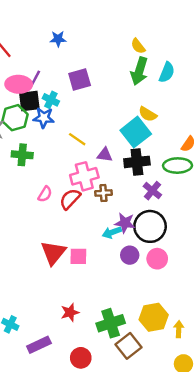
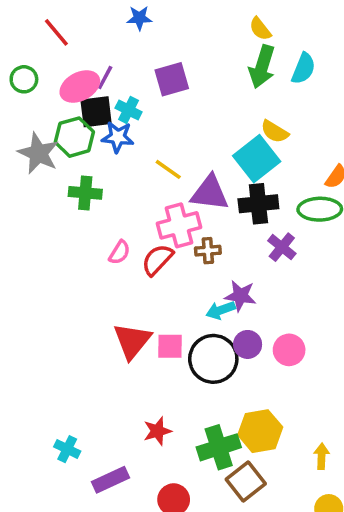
pink ellipse: (19, 84) -> (80, 87), turned -30
purple triangle: (105, 155) -> (210, 193), size x1.6
black circle: (150, 226) -> (213, 359), moved
yellow hexagon: (154, 317) -> (260, 431), moved

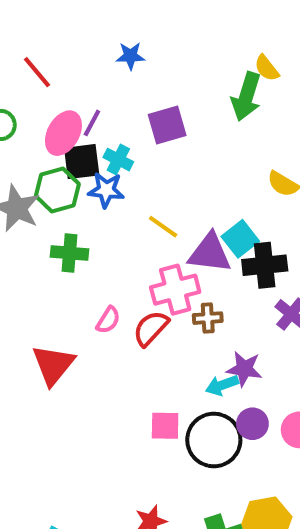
green arrow: (262, 67) -> (246, 97), moved
pink ellipse: (80, 87) -> (63, 133), turned -33
cyan square: (257, 159) -> (240, 239), moved, size x0.7
red triangle: (132, 341) -> (53, 365), moved

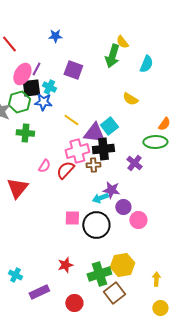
purple square: (167, 125) -> (73, 70), turned 36
black cross: (265, 265) -> (103, 149), moved
purple circle: (252, 424) -> (123, 207), moved

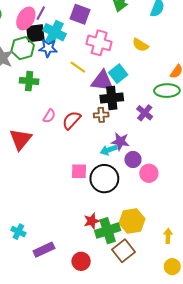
cyan cross: (49, 87) -> (55, 32), size x1.5
pink cross: (77, 151) -> (99, 43), moved, turned 30
red star: (65, 265) -> (92, 221), moved

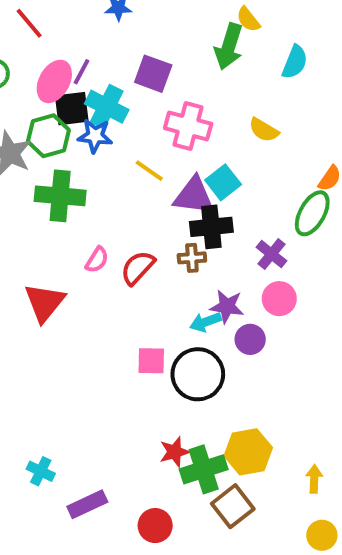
green cross: (29, 81) -> (60, 196), size x1.4
green ellipse: (167, 91) -> (312, 213), turned -60
pink circle: (149, 173) -> (279, 299), moved

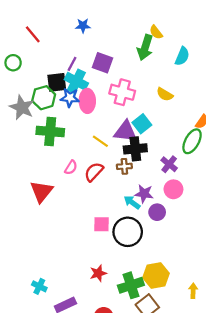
purple line: (81, 72) -> (72, 64), moved
pink ellipse: (54, 81) -> (87, 101), moved, turned -30
yellow line: (149, 171) -> (100, 141), moved
cyan arrow: (206, 322) -> (132, 202), turned 56
red star: (175, 452) -> (98, 273), moved

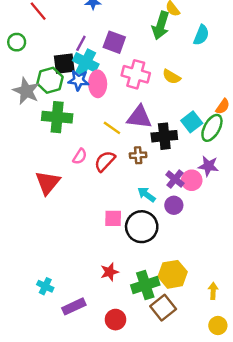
yellow semicircle: (165, 94) -> (171, 77), moved
cyan square: (142, 124) -> (192, 122), moved
black cross: (135, 149) -> (164, 136), moved
purple cross: (169, 164) -> (175, 179), moved
purple star: (144, 194) -> (208, 166), moved

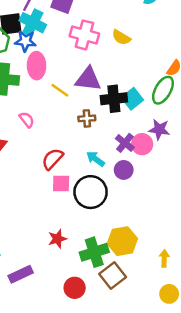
pink ellipse: (98, 84) -> (37, 66), moved
cyan square: (192, 122) -> (132, 99), moved
pink semicircle: (80, 156) -> (27, 120), turned -70
red semicircle: (105, 161) -> (52, 159), moved
red circle: (115, 320) -> (75, 288), moved

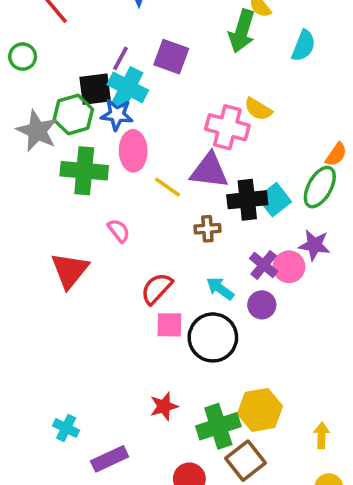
pink cross: (84, 35) -> (227, 127), moved

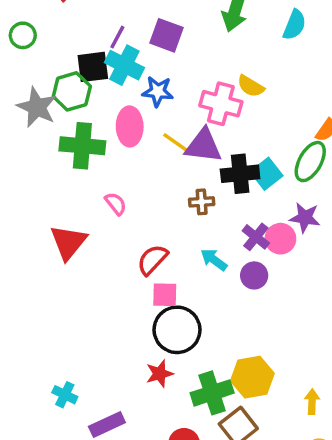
blue star: (117, 115) -> (158, 91), moved
yellow line: (168, 187) -> (175, 142), moved
black circle: (213, 337) -> (177, 330), moved

